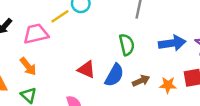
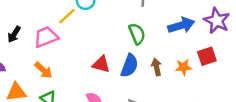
brown arrow: (141, 81) -> (156, 67), turned -70

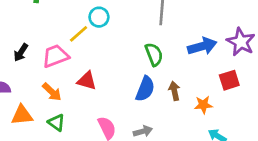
red triangle: (101, 64) -> (87, 81), moved
orange star: (183, 67) -> (203, 105), moved

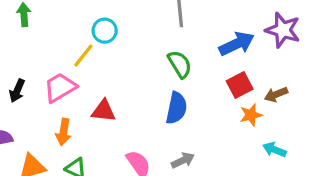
red square: (229, 80) -> (240, 85), moved
brown arrow: (174, 91) -> (276, 94), moved, turned -90
orange arrow: (52, 92) -> (63, 132), turned 66

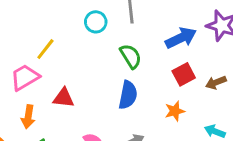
cyan circle: (105, 31) -> (96, 22), moved
orange star: (251, 115) -> (175, 111), moved

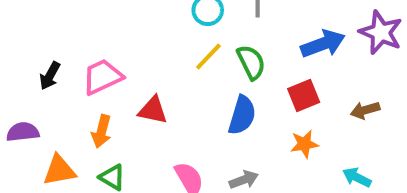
yellow line: (45, 49) -> (208, 57), moved
red square: (184, 74) -> (304, 95), moved

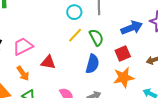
orange arrow: (102, 131) -> (23, 73), turned -49
orange star: (304, 144) -> (124, 77), size x1.5

